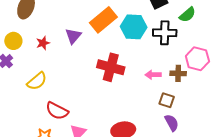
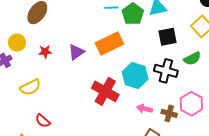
cyan hexagon: (134, 27) -> (135, 76), moved
red semicircle: (57, 111) -> (43, 121), size x0.7

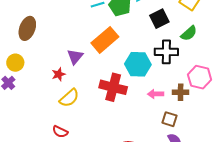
red star: (45, 52) -> (59, 74), moved
yellow semicircle: (30, 87) -> (69, 98), moved

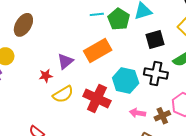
brown cross: (181, 92) -> (162, 116), turned -35
yellow semicircle: (69, 98) -> (63, 94), moved

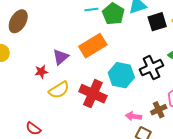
black square: (155, 39) -> (157, 22), moved
black cross: (156, 74) -> (151, 68), turned -35
pink arrow: (137, 113) -> (134, 116), moved

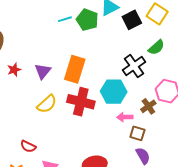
orange rectangle: (93, 46) -> (75, 69), moved, turned -32
red star: (41, 72) -> (14, 70), moved
cyan hexagon: (121, 75) -> (114, 92), moved

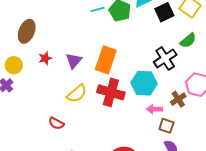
red semicircle: (28, 146) -> (56, 123), moved

